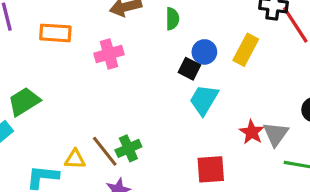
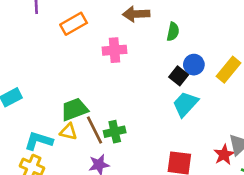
orange rectangle: (55, 33) -> (74, 24), turned -45
green trapezoid: (24, 102) -> (75, 109), moved
red star: (252, 132) -> (224, 155), moved

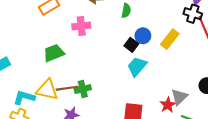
green trapezoid: (75, 109) -> (54, 53), moved
brown line: (95, 130) -> (67, 88), turned -70
yellow triangle: (69, 132) -> (47, 90), size x1.6

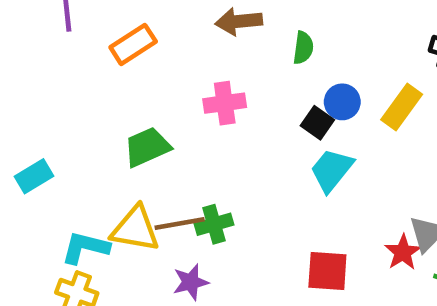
pink cross: (81, 26) -> (225, 103), moved

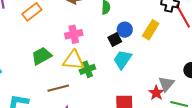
black square: (317, 123) -> (115, 40), turned 32
green cross: (214, 224) -> (87, 69), moved
yellow triangle: (135, 229) -> (74, 60), moved

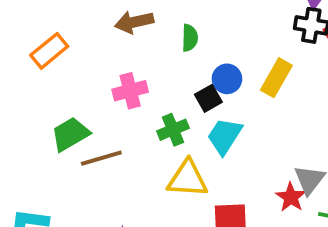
yellow triangle: (74, 60) -> (188, 179), moved
green cross: (87, 69) -> (173, 130), moved
brown line: (58, 88) -> (101, 158), moved

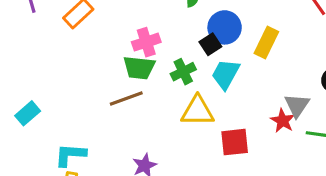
yellow rectangle: (276, 78) -> (266, 42), moved
blue circle: (227, 79) -> (225, 27), size x1.4
green trapezoid: (70, 134) -> (139, 68), moved, turned -140

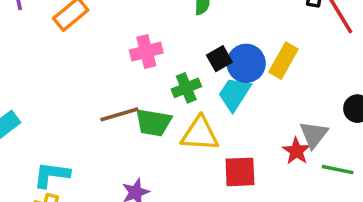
blue circle: (225, 27) -> (246, 63), moved
green trapezoid: (139, 68) -> (153, 122), moved

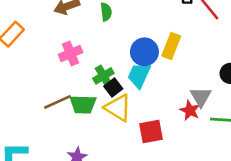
black square: (219, 59) -> (113, 87), moved
yellow triangle: (200, 134) -> (118, 108), turned 36

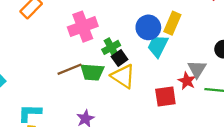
pink cross: (71, 53) -> (83, 27), size x1.4
cyan trapezoid: (139, 75) -> (158, 46), moved
red square: (151, 131) -> (165, 96), moved

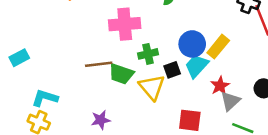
black square: (120, 58) -> (172, 70), moved
red star: (187, 81) -> (220, 86), moved

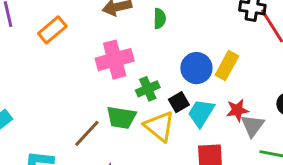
brown line: (99, 64) -> (87, 133), moved, turned -30
cyan trapezoid: (196, 66) -> (201, 113), moved
red star: (220, 86) -> (237, 110), turned 30

